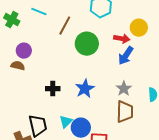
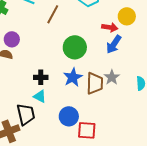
green circle: (87, 44) -> (75, 47), moved
brown trapezoid: (125, 112) -> (95, 83), moved
cyan triangle: (66, 122) -> (40, 96), moved, turned -48

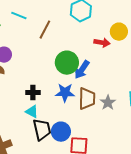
blue arrow: (114, 44) -> (82, 70), moved
blue star: (73, 77) -> (65, 93), turned 30
gray star: (112, 77) -> (108, 103), moved
black trapezoid: (26, 114) -> (42, 130), moved

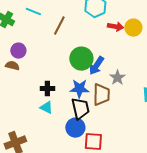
red arrow: (102, 43) -> (115, 27), moved
gray star: (108, 103) -> (117, 78), moved
black trapezoid: (42, 130) -> (80, 109), moved

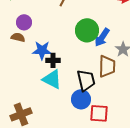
blue star: (79, 89) -> (42, 50), moved
cyan triangle: (46, 108) -> (52, 79), size x1.5

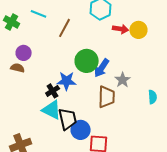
blue star: (42, 50) -> (67, 81), moved
black cross: (53, 60) -> (53, 91), turned -32
black trapezoid: (86, 80) -> (68, 119), moved

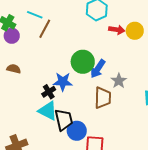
brown line: (65, 28) -> (45, 29), moved
purple circle: (24, 53) -> (12, 36), moved

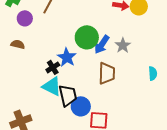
purple circle: (12, 36) -> (25, 18), moved
gray star: (119, 81) -> (123, 45), moved
blue star: (63, 82) -> (67, 57), turned 30

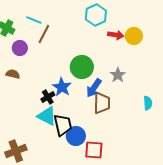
blue arrow: (102, 44) -> (94, 88), moved

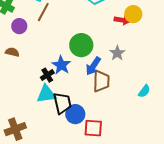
red arrow: (116, 35) -> (122, 20), moved
cyan semicircle: (148, 103) -> (144, 91), moved, turned 40
cyan triangle: (47, 116) -> (46, 94), turned -35

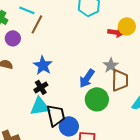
green circle: (81, 45) -> (97, 99), moved
blue star: (61, 65) -> (43, 65), moved
brown trapezoid: (101, 81) -> (120, 80), moved

